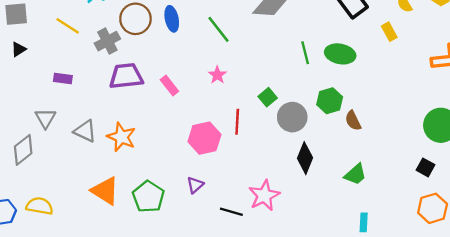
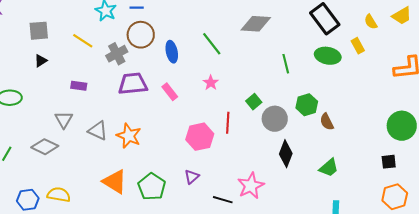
blue ellipse: (172, 19) -> (172, 52), moved
green ellipse: (340, 54) -> (328, 56), moved
gray diamond: (23, 150) -> (45, 147), turned 64
black square: (426, 167) -> (389, 162), turned -35

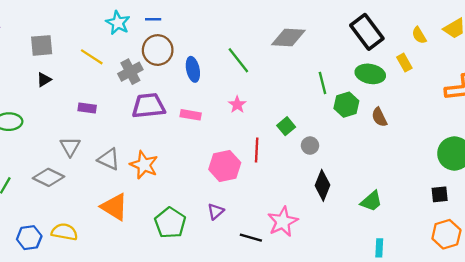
pink rectangle: (170, 92) -> (191, 115), turned -42
green hexagon: (307, 105) -> (346, 105), moved
gray circle: (275, 119) -> (310, 146), size x0.6
brown semicircle: (327, 122) -> (379, 117), moved
orange triangle: (115, 182) -> (114, 207), moved

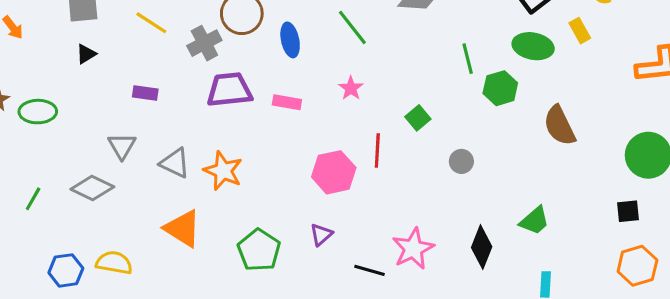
brown semicircle: (379, 117) -> (560, 126), moved, size x1.5
gray circle: (310, 146) -> (461, 161), moved
black diamond: (322, 185) -> (482, 247), moved

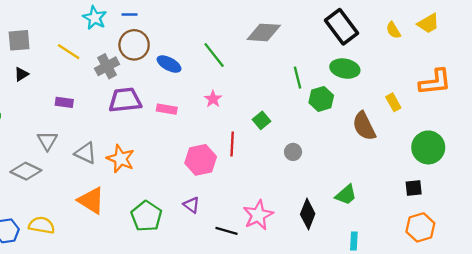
yellow rectangle: (580, 31) -> (393, 102), moved
blue ellipse: (290, 40) -> (169, 64), turned -50
purple triangle: (321, 235) -> (192, 205), turned -42

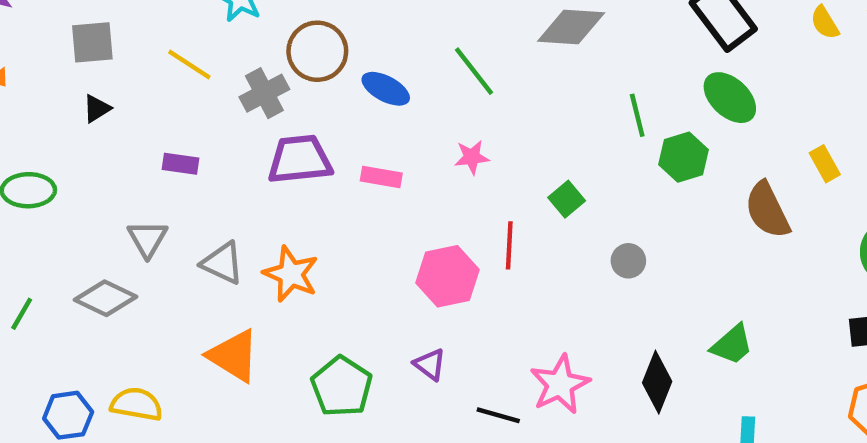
green ellipse: (345, 69) -> (730, 98), turned 32
pink star: (213, 99) -> (472, 157), turned 30

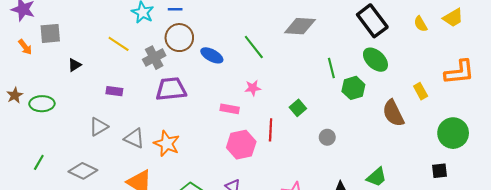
gray square: (92, 42) -> (50, 33), moved
pink rectangle: (381, 177) -> (230, 109), moved
gray triangle: (147, 239) -> (99, 127), turned 30
gray diamond: (106, 298) -> (83, 171), moved

